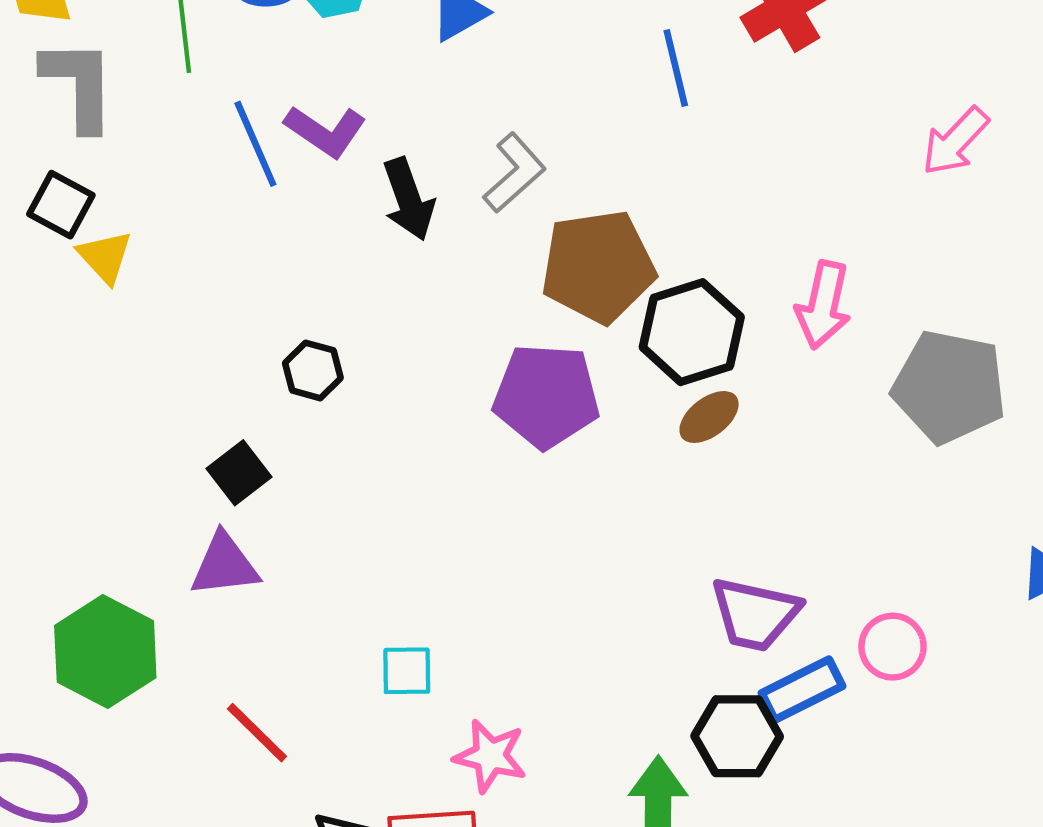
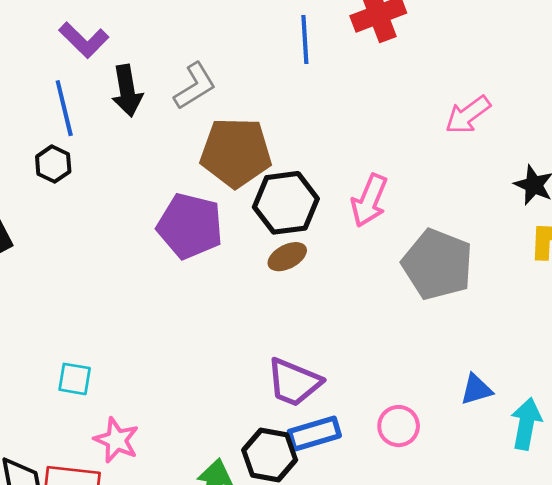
blue line: (255, 144) -> (64, 108), moved
black hexagon: (313, 370) -> (53, 164), moved
pink circle: (893, 647) -> (399, 426), moved

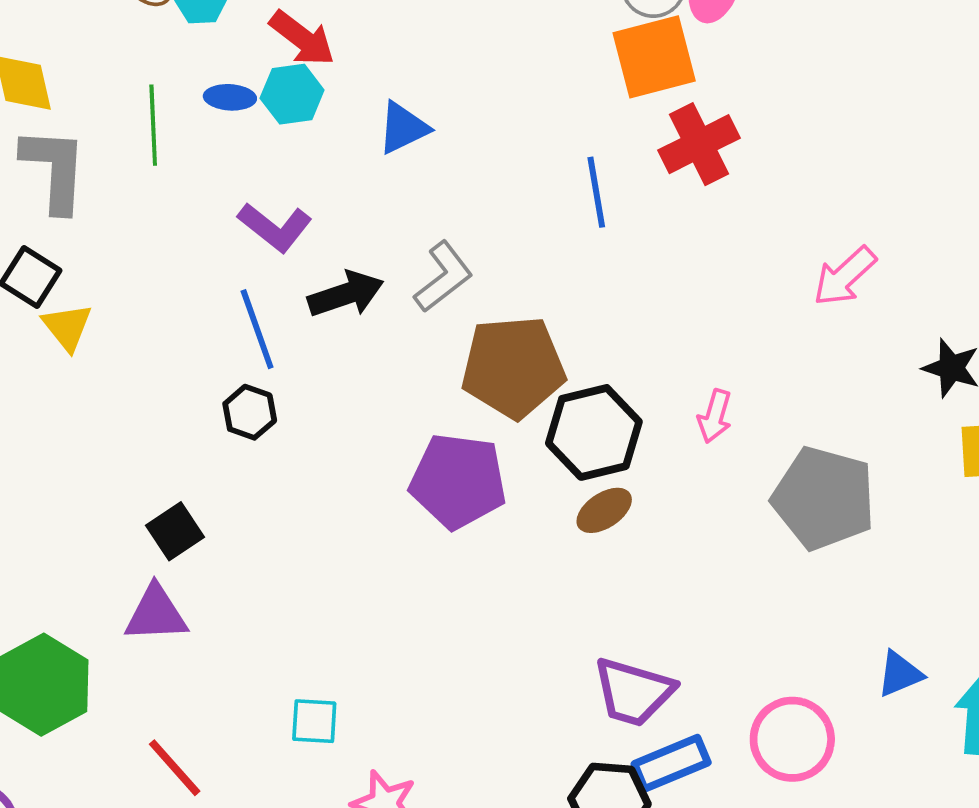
black arrow: (127, 91) -> (346, 294), turned -93
pink arrow: (369, 201) -> (715, 416), size x0.7
pink circle: (399, 426) -> (792, 739), size x1.4

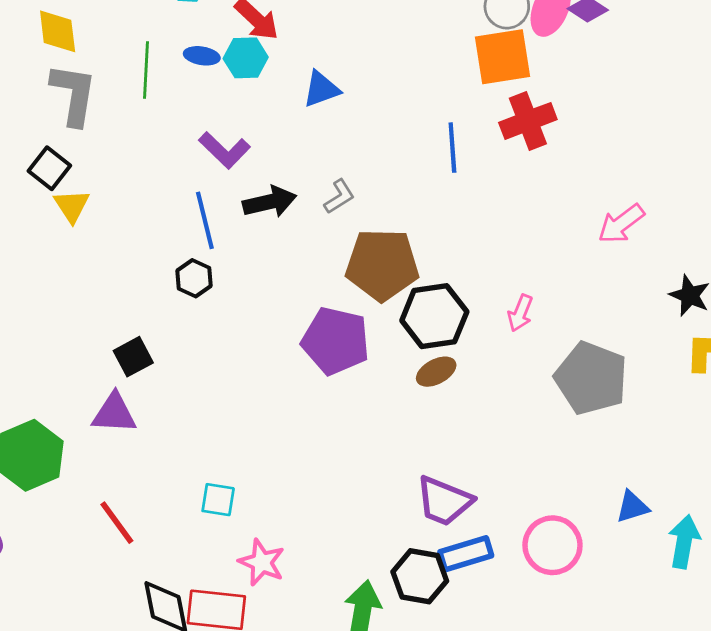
gray L-shape: (443, 277) -> (339, 197), size x0.7

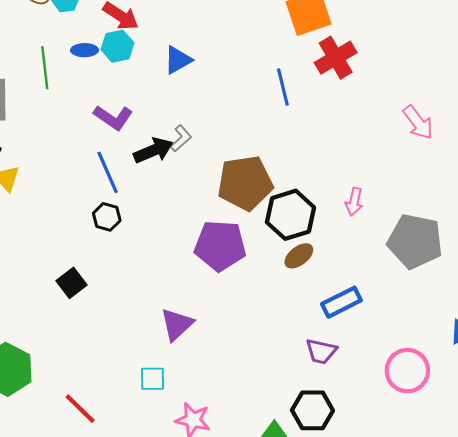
gray L-shape: (339, 197) -> (181, 138), moved
pink arrow: (621, 224) -> (418, 122), turned -81
purple triangle: (114, 413) -> (177, 324), moved, turned -36
purple trapezoid: (444, 501) -> (321, 351), size x0.7
blue rectangle: (466, 554) -> (341, 302), moved

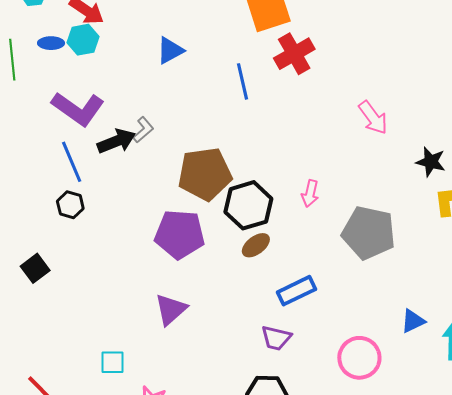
blue triangle: (178, 60) -> (170, 50), moved
purple L-shape: (113, 118) -> (78, 109), size x1.4
purple triangle: (177, 324) -> (171, 309), moved

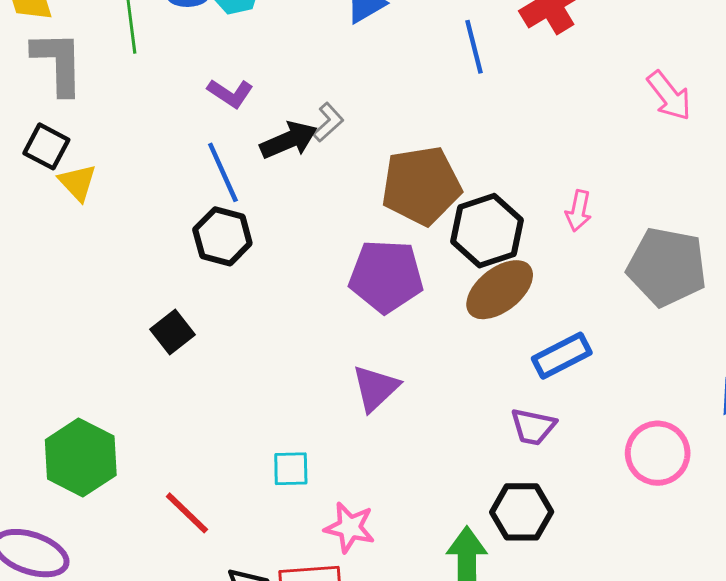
purple L-shape: (78, 109) -> (230, 93), size x0.6
black hexagon: (70, 205) -> (222, 236), size x1.4
brown ellipse: (256, 245) -> (500, 290), size x1.6

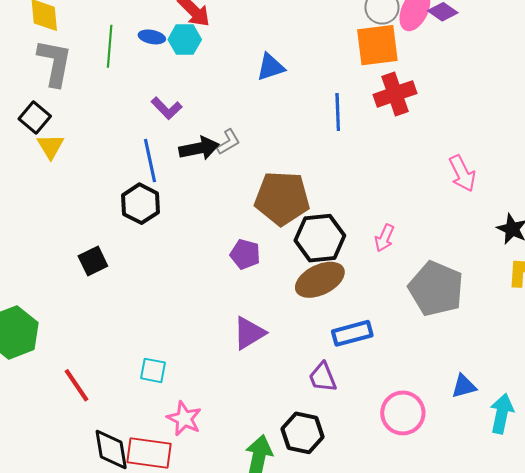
purple pentagon: (386, 276) -> (245, 254), size x0.6
purple triangle: (375, 388) -> (249, 333), moved
purple trapezoid: (533, 427) -> (323, 377), turned 44

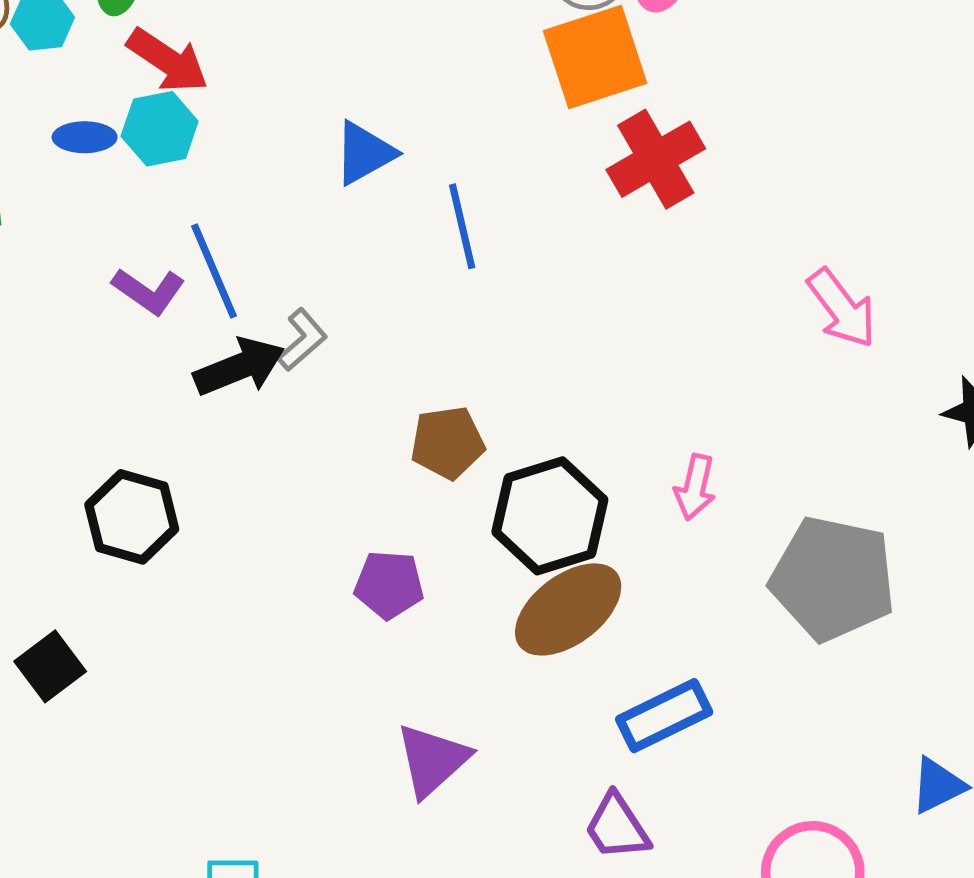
blue line: (338, 112) -> (462, 226), moved
blue line: (150, 161) -> (214, 271), moved
brown pentagon: (282, 198) -> (447, 443), size x0.6

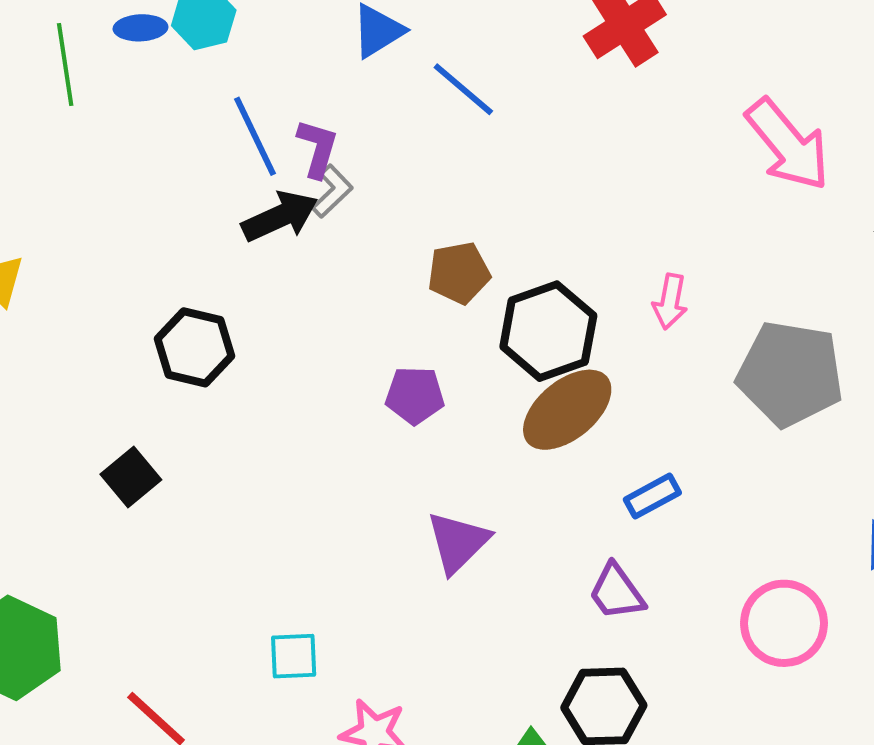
blue line: (462, 226) -> (463, 89), turned -34
purple L-shape: (149, 291) -> (318, 148), moved, turned -106
pink arrow: (842, 308) -> (788, 145), size x1.4
blue rectangle: (664, 716) -> (652, 496), size x0.7

